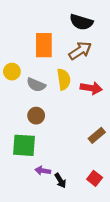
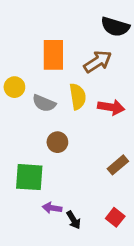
black semicircle: (81, 22) -> (115, 27), moved
brown circle: (36, 116) -> (57, 142), moved

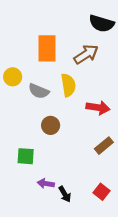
red arrow: (111, 107) -> (98, 108), moved
green square: (29, 177) -> (26, 156), size x0.7

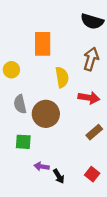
brown arrow: (86, 54) -> (91, 59), moved, turned -40
gray semicircle: (39, 91) -> (20, 104), moved, turned 54
brown circle: (51, 125) -> (46, 114), size x1.6

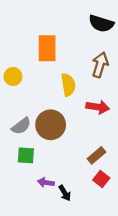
gray semicircle: (20, 104) -> (21, 126), moved, turned -114
brown rectangle: (94, 132) -> (97, 155), moved
red square: (92, 174) -> (101, 179), moved

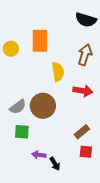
yellow circle: (13, 77) -> (11, 49), moved
red square: (101, 179) -> (86, 152), turned -32

